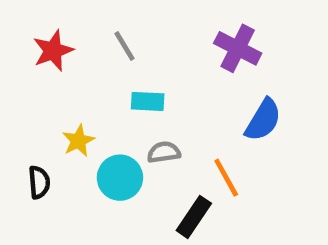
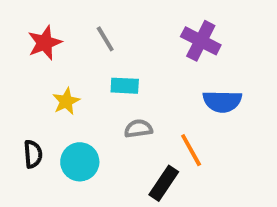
blue semicircle: (263, 120) -> (222, 101), turned 60
yellow star: (78, 141) -> (66, 101), moved
cyan circle: (120, 178) -> (80, 162), moved

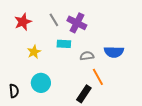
purple cross: (201, 41) -> (77, 23), moved
gray semicircle: (138, 129) -> (87, 56), moved
black semicircle: (33, 154) -> (14, 91), moved

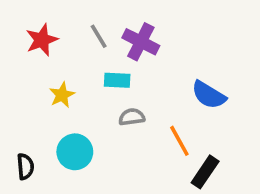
blue semicircle: (114, 52) -> (209, 95), turned 30
gray semicircle: (87, 56) -> (132, 117), moved
black rectangle: (84, 94) -> (205, 172), moved

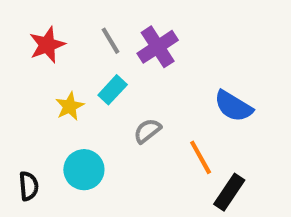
purple cross: (141, 42) -> (158, 47), turned 30
cyan rectangle: (117, 80) -> (113, 90), moved, turned -50
gray semicircle: (132, 117) -> (147, 131), turned -30

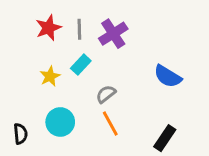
gray line: (111, 41) -> (79, 29), turned 30
red star: (47, 45) -> (48, 28), moved
orange line: (201, 157) -> (110, 123), moved

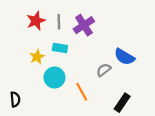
cyan rectangle: (81, 65) -> (60, 48), turned 56
gray semicircle: (106, 94) -> (104, 70), moved
cyan circle: (60, 122) -> (54, 78), moved

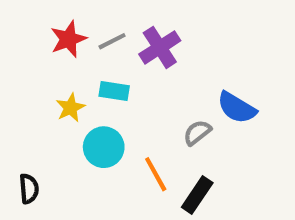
gray line: (59, 22) -> (112, 41), turned 64
black rectangle: (122, 103) -> (197, 195), moved

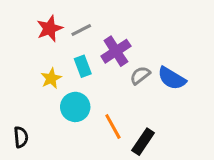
purple cross: (160, 47) -> (116, 51), moved
cyan rectangle: (114, 91) -> (83, 66), turned 60
gray semicircle: (197, 133) -> (140, 75), moved

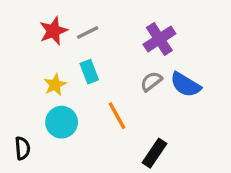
purple cross: (116, 51) -> (159, 39), moved
cyan circle: (75, 107) -> (62, 122), moved
orange line: (113, 127) -> (117, 116), moved

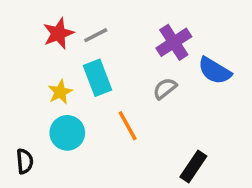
cyan rectangle: (89, 72) -> (97, 78), size x1.4
blue semicircle: (185, 85) -> (215, 71), moved
black rectangle: (154, 153) -> (193, 167), moved

